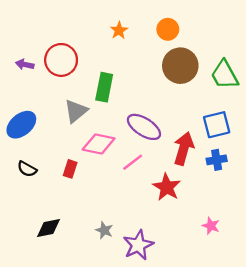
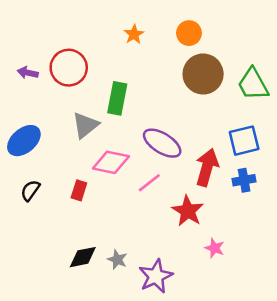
black semicircle: (27, 169) -> (30, 190), turned 96
pink star: (211, 226) -> (215, 248), moved
black diamond: (49, 228) -> (83, 257), moved

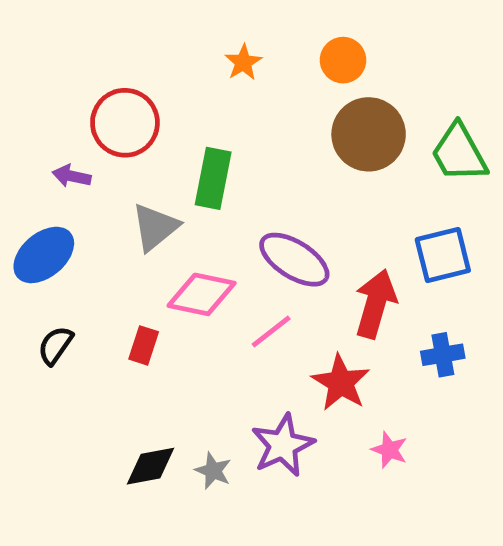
purple arrow: (28, 73) -> (72, 176), moved
blue cross: (244, 180) -> (443, 355), moved
purple star: (156, 276) -> (283, 445), moved

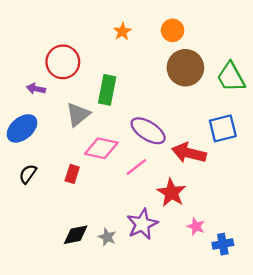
red arrow: (376, 304) -> (189, 153), turned -92
blue cross: (443, 355) -> (223, 244), moved

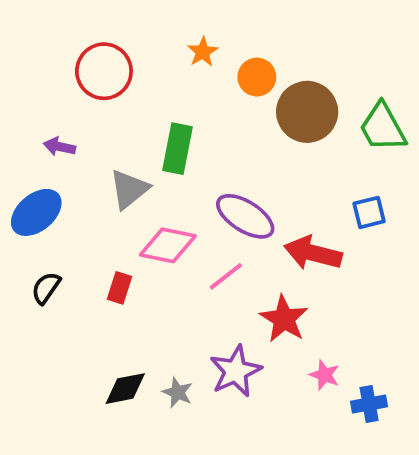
orange circle: (173, 30) -> (257, 77), moved
red circle: (63, 62) -> (104, 71), moved
blue square: (223, 128) -> (369, 212), size x0.7

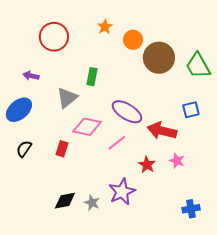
green rectangle: (177, 149) -> (92, 77), size x0.7
red star: (284, 319) -> (147, 165), size x0.7
pink star: (325, 375) -> (177, 161), moved

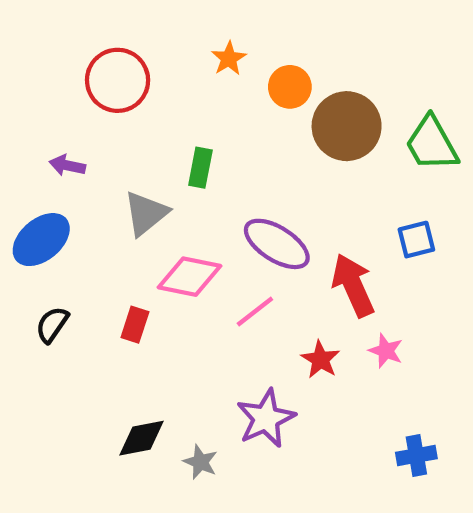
red arrow: (162, 131) -> (353, 285), turned 52
gray star: (92, 203) -> (200, 462), moved

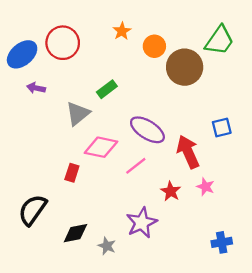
green trapezoid: (432, 144) -> (219, 40), moved, turned -116
green rectangle: (200, 168) -> (107, 89), turned 42
blue ellipse: (41, 240) -> (22, 54), moved
black semicircle: (52, 325) -> (33, 210), moved, size x1.6

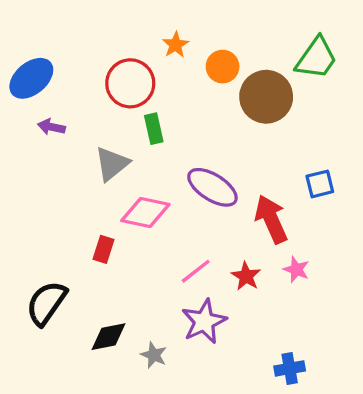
red circle: (63, 43) -> (130, 83), moved
green rectangle: (107, 89) -> (154, 129), turned -66
pink line: (136, 166) -> (196, 271), moved
blue cross: (222, 242) -> (290, 368), moved

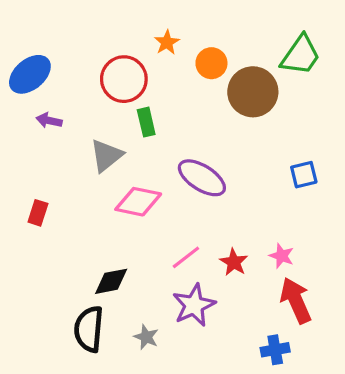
red arrow: (271, 219) -> (296, 300), moved
red rectangle: (103, 249) -> (38, 213), moved
black semicircle: (46, 303) -> (89, 329), moved, turned -30
black diamond: (108, 337) -> (111, 281), moved

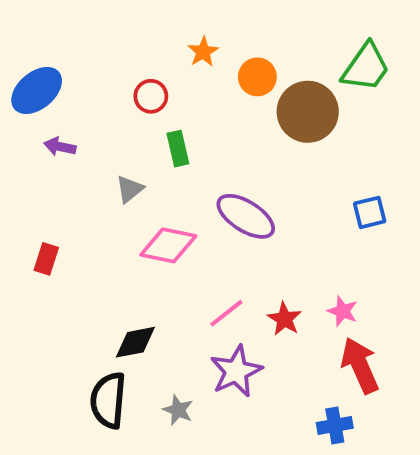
red circle: (124, 79) -> (151, 96), size x0.6
gray triangle: (106, 156) -> (130, 189), size x0.7

